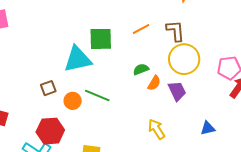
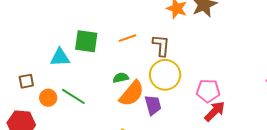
cyan triangle: (78, 59) -> (60, 57), size x0.7
orange semicircle: (154, 83) -> (132, 94), size x1.8

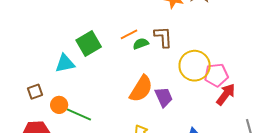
green square: (86, 41) -> (89, 44), turned -30
yellow circle: (165, 75) -> (195, 66), moved
green semicircle: (121, 78) -> (141, 44), moved
green line: (73, 96) -> (79, 114), moved

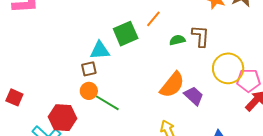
orange line: (129, 34) -> (153, 19), moved, turned -30
brown square: (35, 92) -> (89, 69), moved
purple trapezoid: (164, 97) -> (194, 96), turned -30

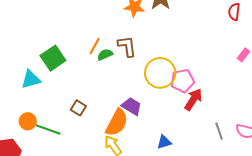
orange line: (153, 19) -> (95, 46), moved
brown square: (89, 69) -> (78, 108), moved, turned -35
orange semicircle: (172, 85) -> (117, 123), moved

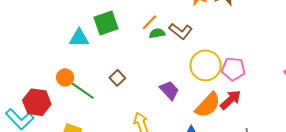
brown L-shape: (127, 46) -> (181, 31), turned 120
pink pentagon: (183, 81) -> (233, 69), moved
orange semicircle: (117, 123) -> (208, 105), moved

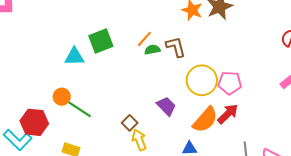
brown L-shape: (181, 31) -> (176, 47), turned -140
brown square: (117, 78) -> (130, 123), moved

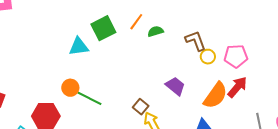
orange line: (144, 39) -> (136, 22), moved
brown L-shape: (176, 47) -> (196, 41), moved
yellow circle: (202, 80) -> (208, 57), size x0.5

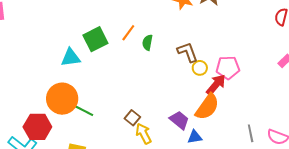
green semicircle: (155, 31) -> (147, 43), turned -63
purple trapezoid: (175, 86) -> (179, 120), moved
red arrow: (237, 87) -> (216, 85), moved
orange circle: (70, 88) -> (62, 99), size x1.8

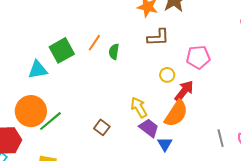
brown L-shape: (188, 52) -> (158, 37), moved, turned 110
pink pentagon: (228, 68) -> (198, 57), moved
green line: (81, 109) -> (50, 121), turned -65
yellow arrow: (144, 134) -> (139, 107), moved
blue triangle: (195, 137) -> (165, 144), turned -49

